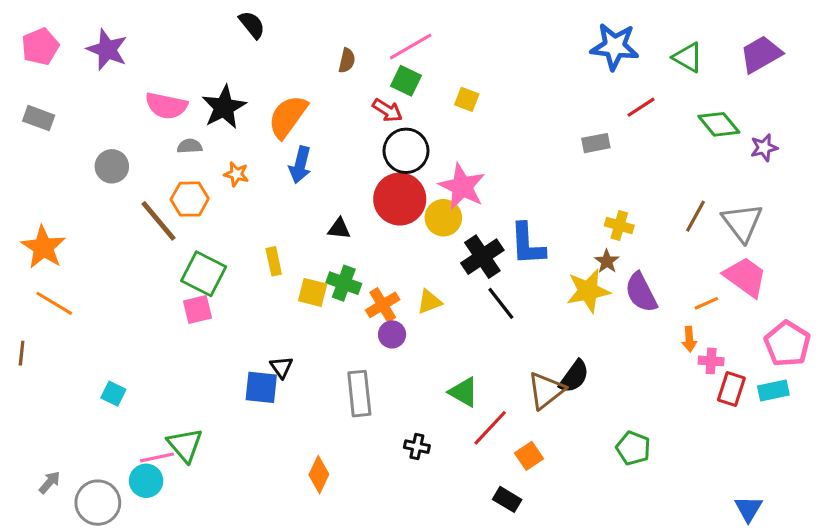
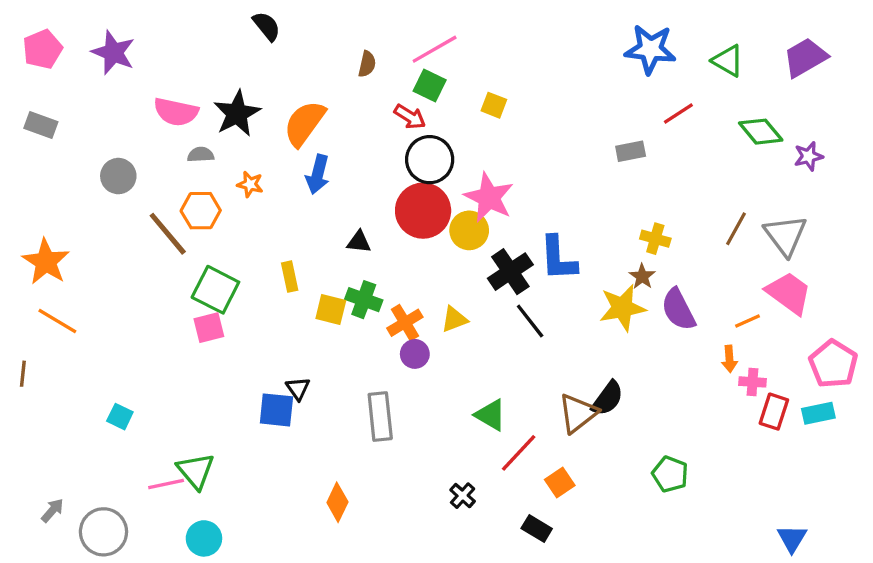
black cross: (417, 447) -> (463, 496), moved, turned 30
cyan circle: (146, 481) -> (204, 538), moved

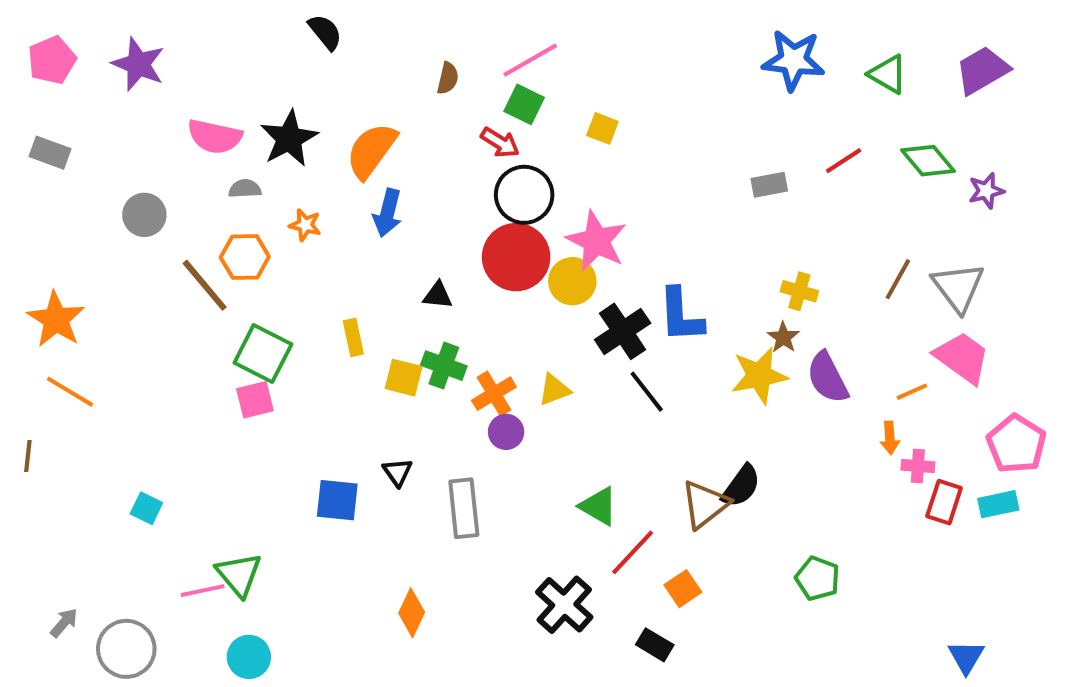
red line: (678, 113) -> (844, 161), moved
black triangle: (298, 389) -> (398, 472), moved
black cross: (463, 496) -> (564, 605), size x1.8

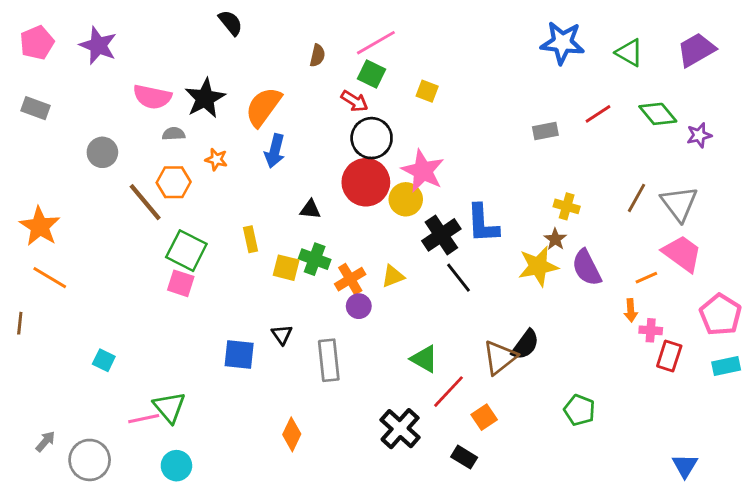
pink square: (255, 400) -> (181, 283), turned 32
cyan rectangle: (998, 504) -> (726, 366), moved

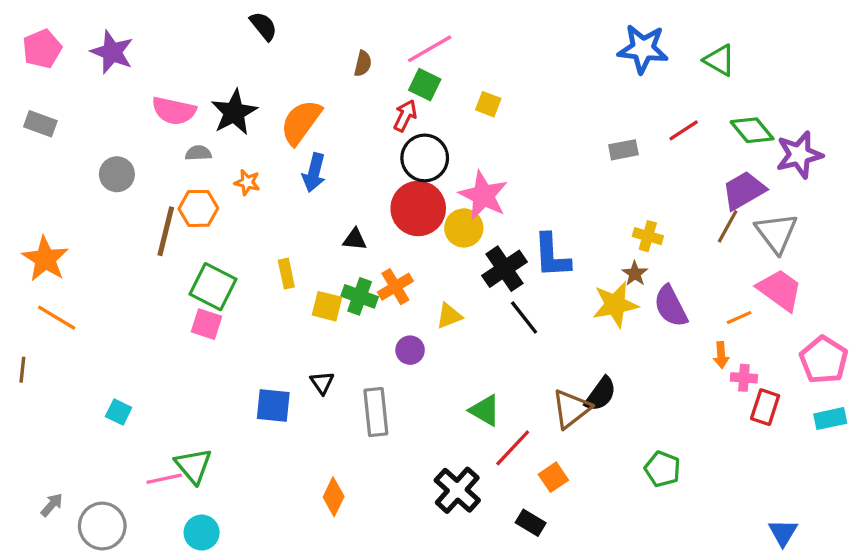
purple trapezoid: (696, 50) -> (744, 191), moved
red arrow: (354, 101) -> (405, 116), turned -96
purple star: (699, 135) -> (799, 155), size x1.6
brown line: (145, 202) -> (166, 231), turned 54
orange cross: (350, 279) -> (395, 287), moved

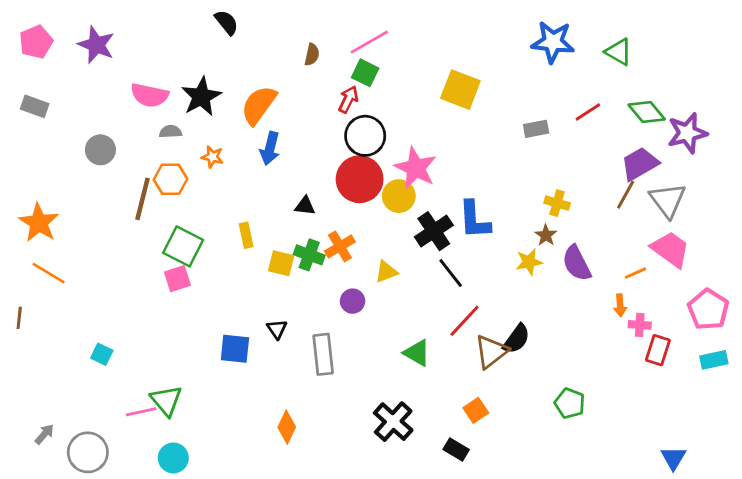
yellow square: (488, 104) -> (460, 90), moved, size x1.8
yellow star: (615, 305) -> (529, 262), size x0.7
pink square: (206, 324) -> (177, 279), turned -36
red line: (513, 448) -> (465, 321), moved

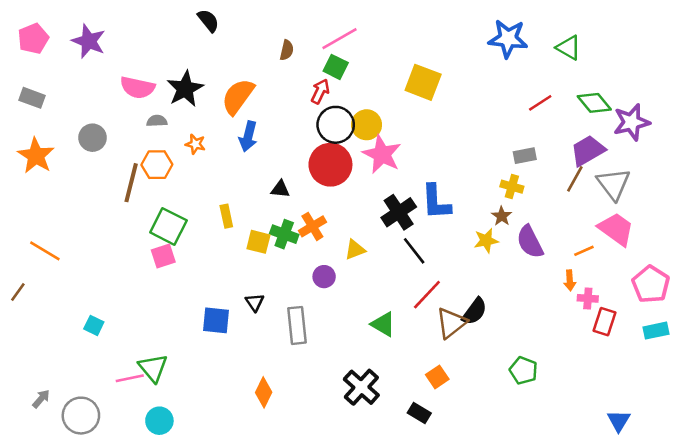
gray rectangle: (536, 129) -> (525, 156), moved
yellow circle: (399, 196) -> (367, 125), moved
orange star: (39, 223) -> (36, 156), moved
brown line: (19, 318) -> (18, 292), turned 30

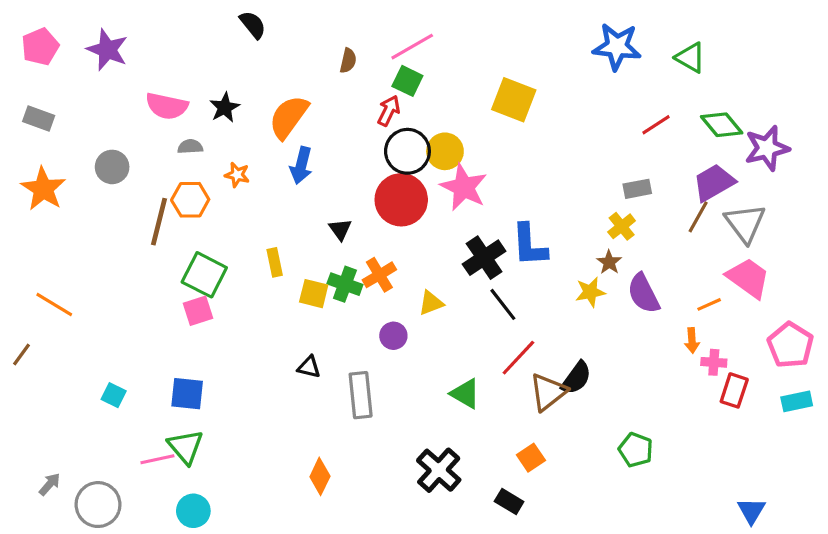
black star: (185, 89) -> (225, 108), size x0.7
yellow cross: (512, 187) -> (622, 226), turned 35
black triangle: (280, 189) -> (340, 229), turned 48
black triangle: (255, 302) -> (309, 367), turned -42
blue square: (216, 320) -> (187, 394), moved

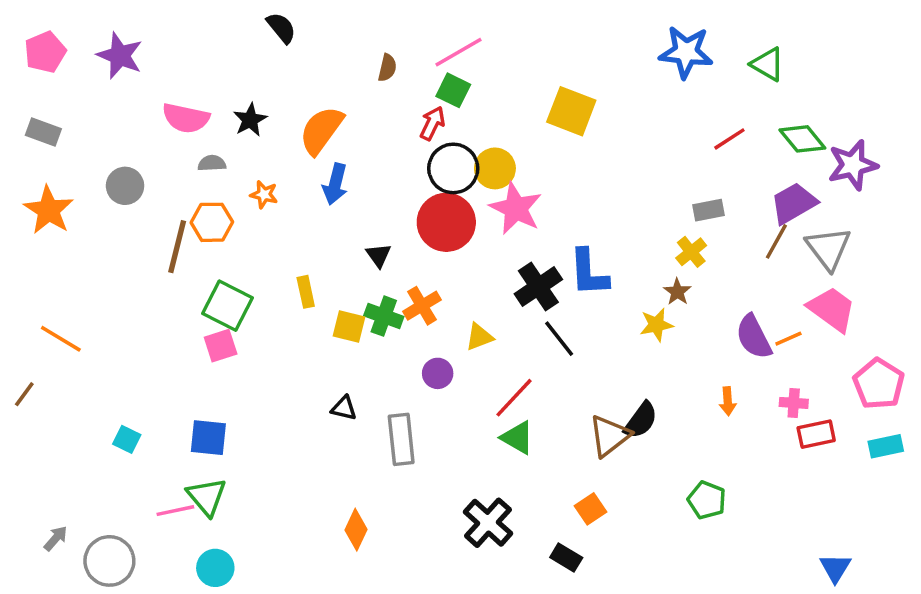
purple semicircle: (643, 294) -> (754, 337), moved
orange arrow: (692, 340) -> (728, 401), moved
red line: (518, 358) -> (514, 398), moved
red rectangle: (734, 390) -> (816, 434), turned 60

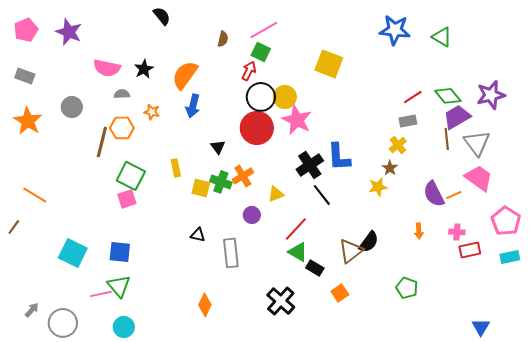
red line: (729, 139) -> (413, 97), moved
green diamond: (802, 139) -> (448, 96), moved
brown line: (776, 241) -> (447, 139), turned -35
cyan square: (127, 439) -> (73, 253), size x1.8
black rectangle: (566, 557) -> (315, 268), moved

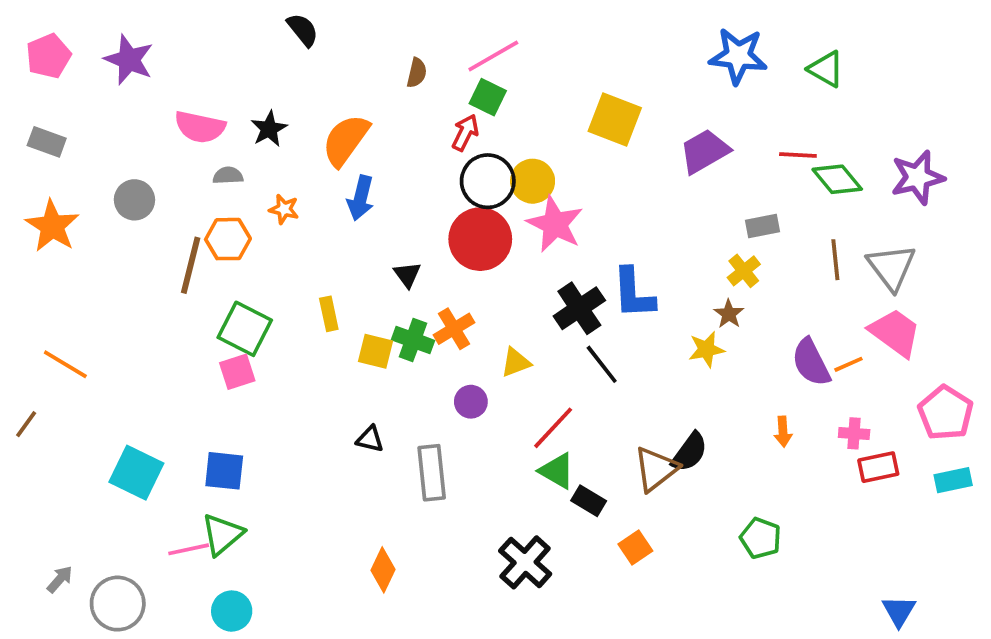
red line: (413, 97) -> (798, 155), moved, turned 36
purple trapezoid: (457, 117) -> (704, 151), moved
green triangle: (119, 286) -> (222, 534), turned 30

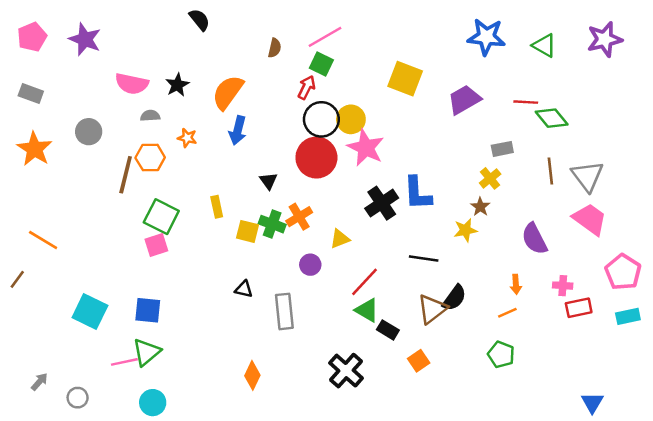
purple star: (918, 177) -> (605, 39), moved
black line: (602, 364) -> (424, 258), moved, turned -44
orange line: (848, 364) -> (507, 313), moved
gray circle: (118, 604) -> (78, 398), size x0.6

